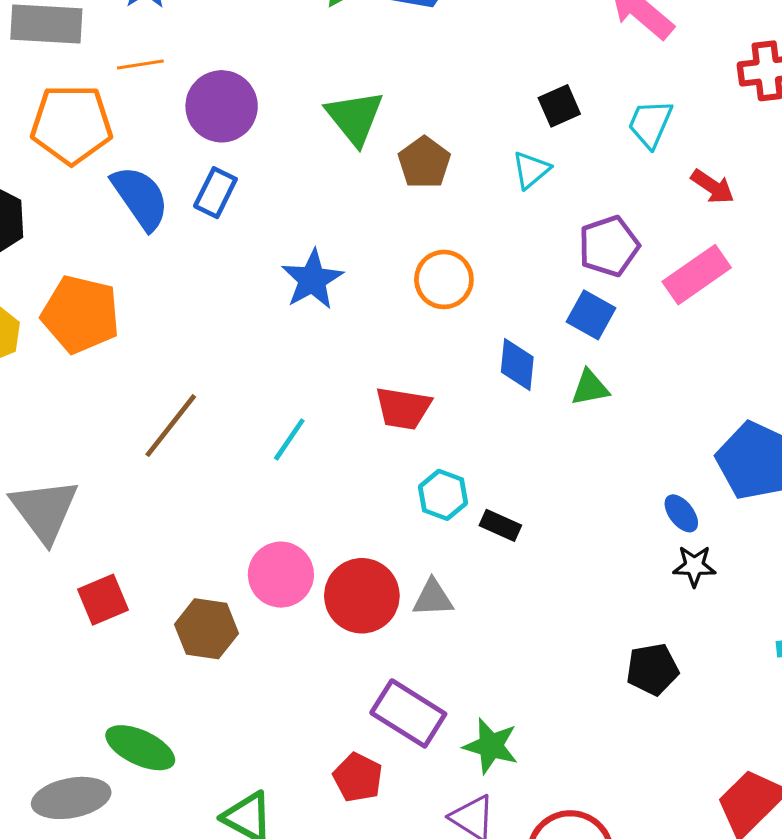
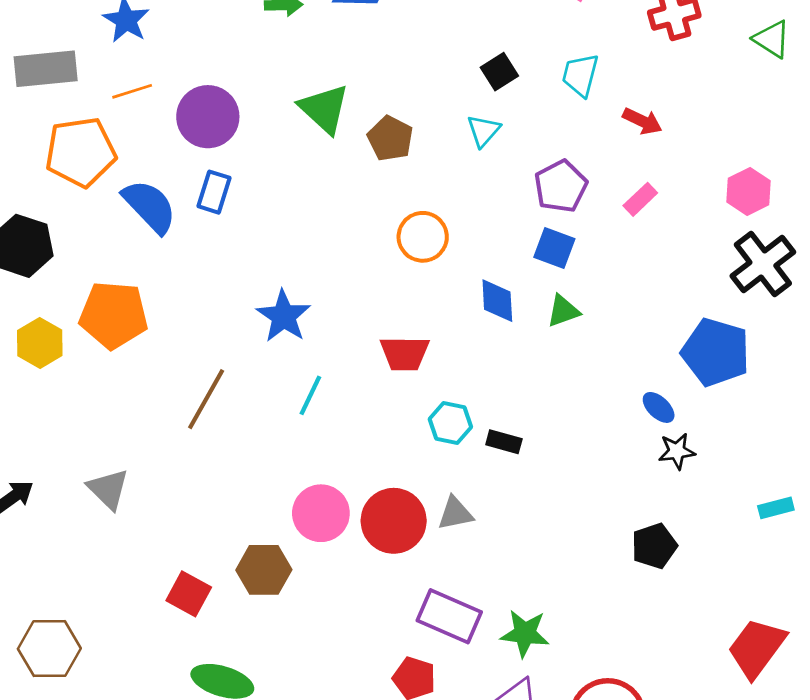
pink rectangle: (697, 275) -> (640, 199), size x0.6
blue star: (312, 279) -> (284, 316), moved
gray triangle: (44, 510) -> (108, 489), size x0.7
red square: (103, 600) -> (189, 594), moved, turned -30

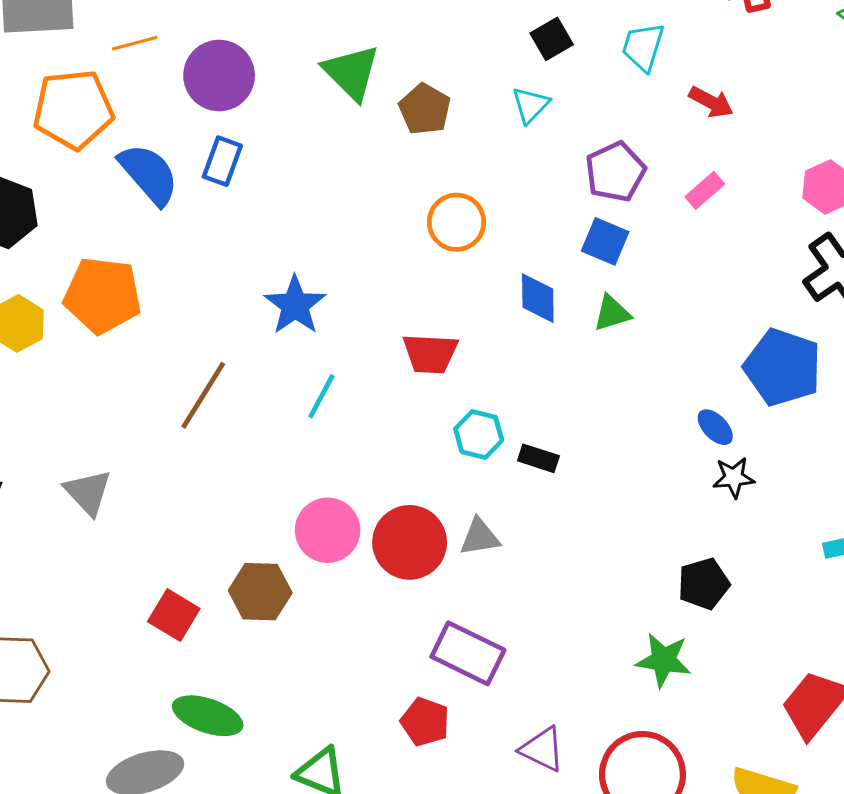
green star: (525, 633) -> (664, 660), moved

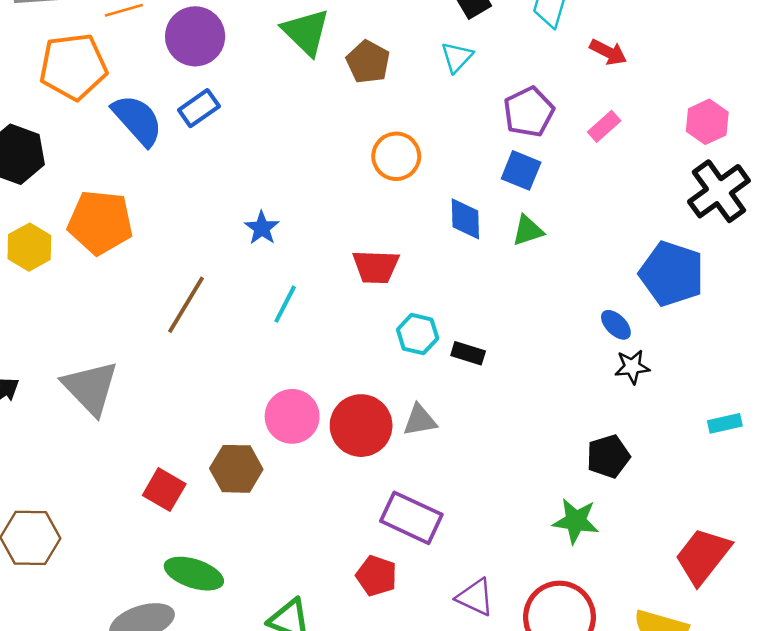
blue rectangle: (222, 161) -> (199, 108), turned 36
blue star: (295, 305) -> (262, 228), size x0.7
gray triangle: (88, 492) -> (91, 388), size x1.4

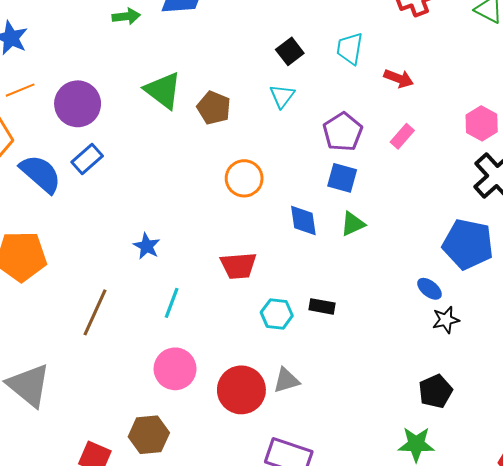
black rectangle: (468, 353) -> (322, 306), moved
pink circle: (292, 416) -> (175, 369), moved

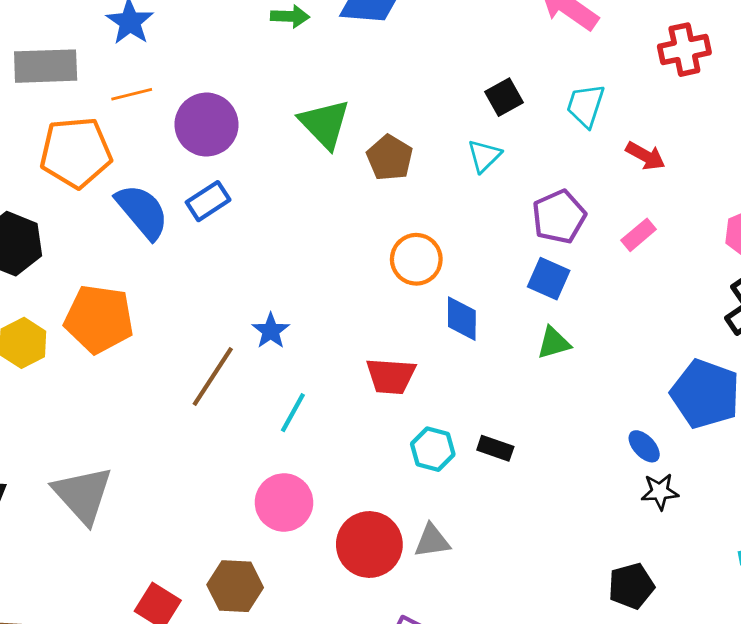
blue diamond: (303, 221) -> (462, 319), moved
brown line: (95, 312) -> (213, 376), moved

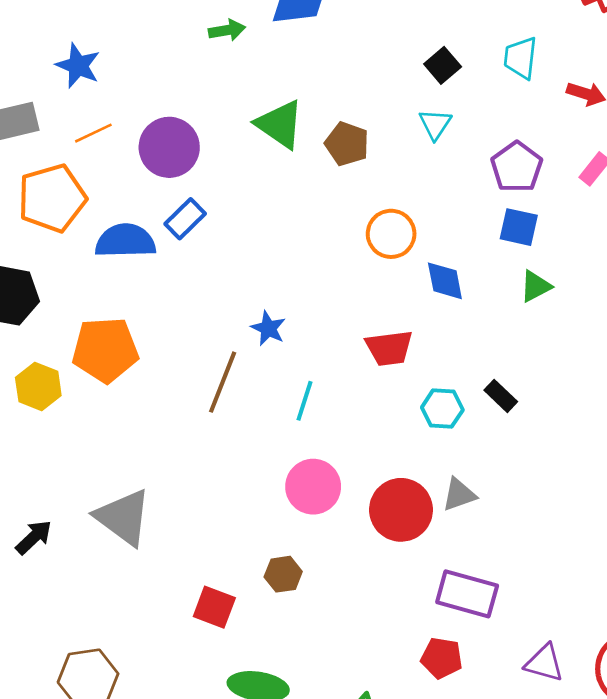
blue semicircle: (142, 212) -> (125, 241), turned -40
black rectangle: (495, 448) -> (501, 396), turned 36
brown hexagon: (235, 586) -> (283, 574), size x0.7

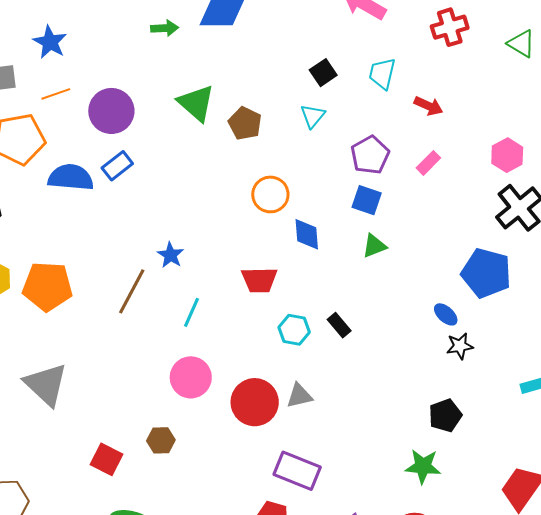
orange pentagon: (105, 350) -> (47, 286), moved

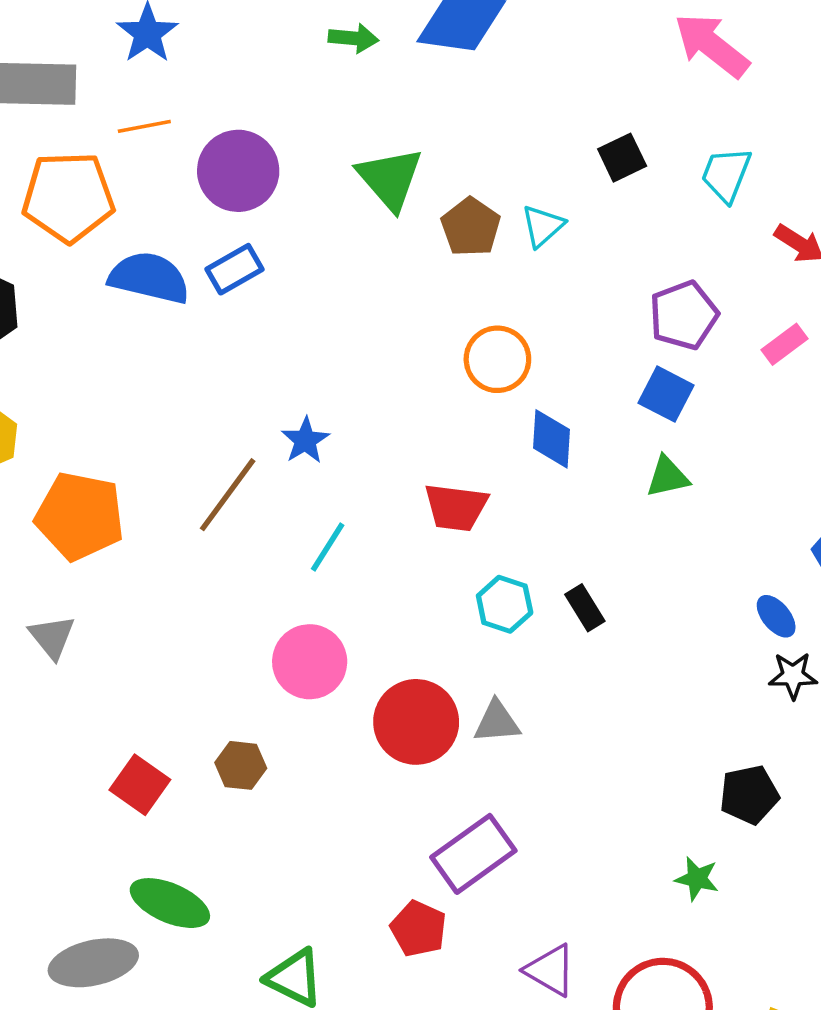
cyan triangle: (313, 116) -> (543, 226), moved
orange pentagon: (47, 286) -> (80, 516), moved
gray triangle: (46, 384) -> (52, 637), size x0.6
green star: (423, 466) -> (697, 879), size x0.7
purple rectangle: (297, 471) -> (473, 854), turned -66

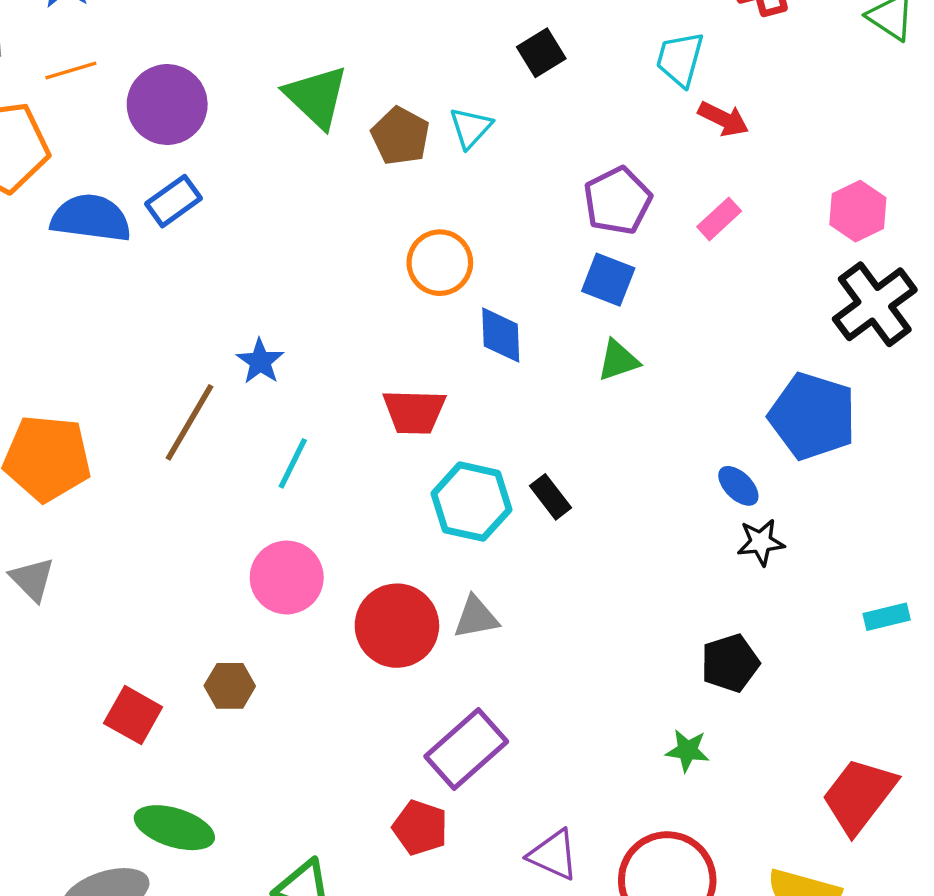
cyan trapezoid: (726, 174) -> (680, 59), moved
cyan hexagon: (505, 604) -> (472, 502), size x1.4

